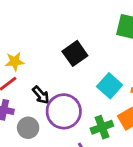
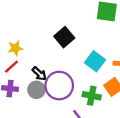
green cross: (102, 127) -> (92, 96), turned 36
gray circle: (28, 128) -> (36, 90), moved

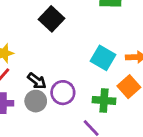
black square: (64, 37) -> (51, 19), moved
purple circle: (59, 86) -> (63, 93), size x0.7

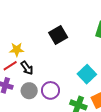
black arrow: (37, 81) -> (27, 68), moved

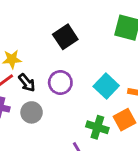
purple circle: (50, 90) -> (60, 82), moved

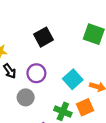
gray circle: (32, 112) -> (26, 97), moved

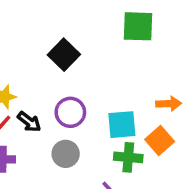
cyan square: (73, 79) -> (122, 125), moved, turned -36

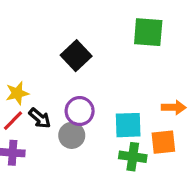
orange square: (160, 140) -> (163, 142), turned 32
gray circle: (66, 154) -> (72, 135), moved

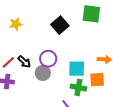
black square: (76, 56) -> (60, 25), moved
yellow star: (17, 93) -> (16, 24), moved

